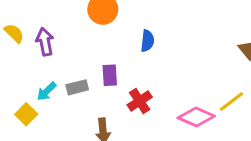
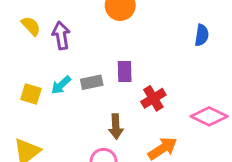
blue semicircle: (147, 41) -> (202, 35), moved
yellow square: (26, 114) -> (31, 94), moved, turned -30

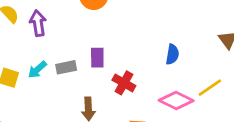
blue semicircle: (202, 35) -> (172, 54), moved
red cross: (153, 98) -> (124, 83), turned -30

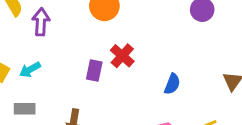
gray rectangle: (66, 67) -> (25, 109), moved
red cross: (124, 83) -> (122, 56), moved

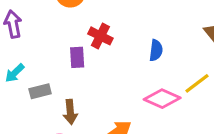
gray rectangle: (25, 109) -> (40, 91), moved

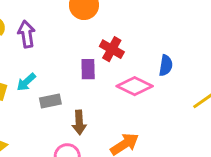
pink diamond: (162, 99) -> (135, 86), moved

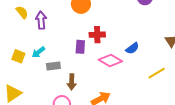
red cross: (112, 49) -> (97, 35), turned -35
blue semicircle: (166, 65) -> (132, 48), turned 40

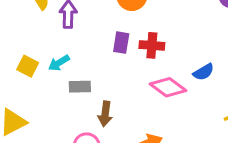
purple rectangle: (80, 47) -> (121, 43), moved

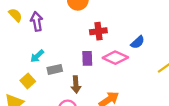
purple rectangle: (121, 43) -> (87, 58), moved
yellow square: (28, 66) -> (28, 81), moved, turned 32

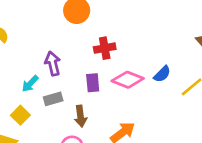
purple arrow: (37, 21) -> (53, 64), moved
blue semicircle: (138, 42) -> (162, 74), moved

